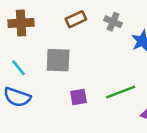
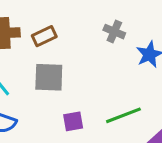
brown rectangle: (76, 19) -> (44, 36), moved

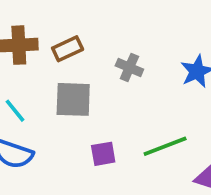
gray cross: (114, 32) -> (129, 68), moved

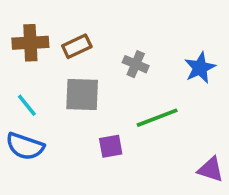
green line: (165, 146) -> (157, 118), moved

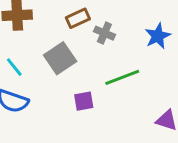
brown rectangle: (77, 46) -> (78, 18), moved
gray square: (82, 95) -> (60, 58), turned -36

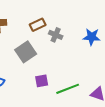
blue star: (158, 36) -> (92, 37), turned 30
green line: (122, 77) -> (68, 89), moved

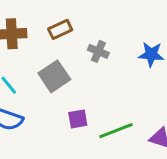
brown rectangle: (38, 25) -> (60, 29), moved

